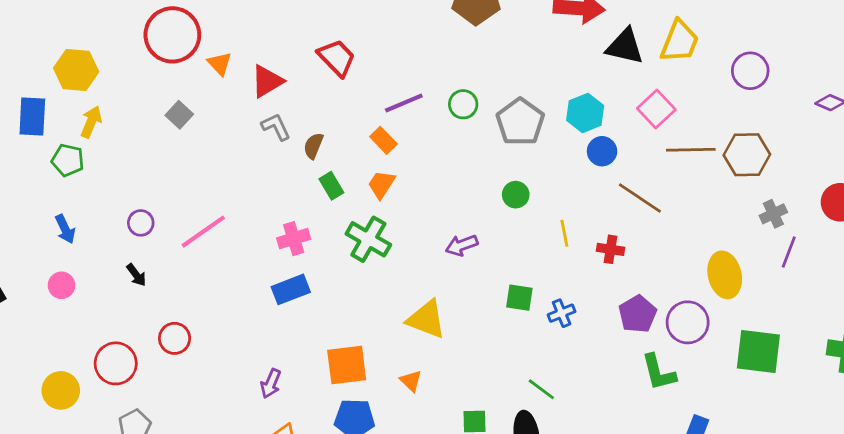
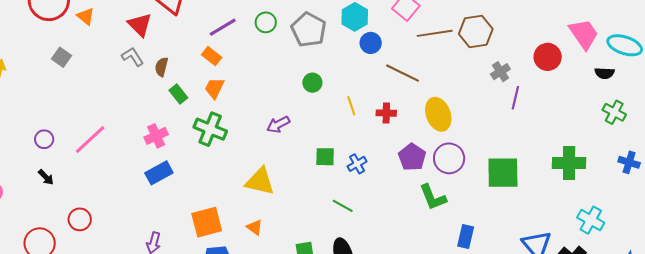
red triangle: (267, 81) -> (140, 25), moved, turned -36
yellow ellipse: (725, 275) -> (438, 114), moved
green line: (541, 389) -> (343, 206), moved

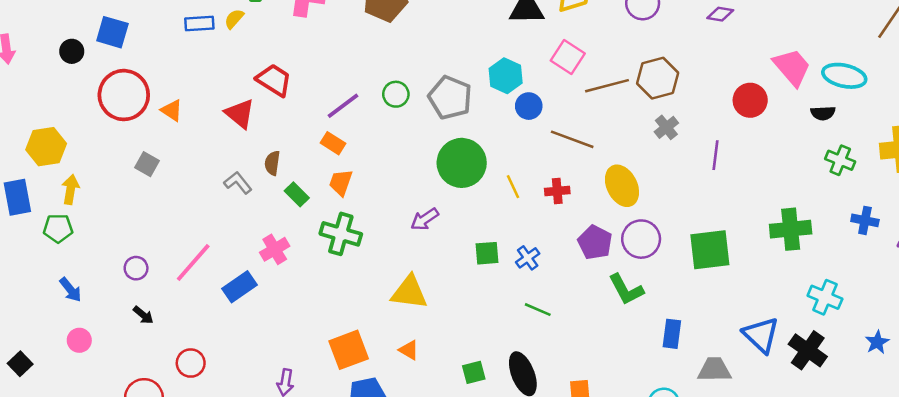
gray L-shape: (133, 57) -> (238, 183), moved
gray cross: (500, 72) -> (666, 127), moved
green circle: (312, 83) -> (462, 163), size x2.0
blue rectangle: (159, 173) -> (239, 287), moved
green line: (343, 206) -> (538, 310), moved

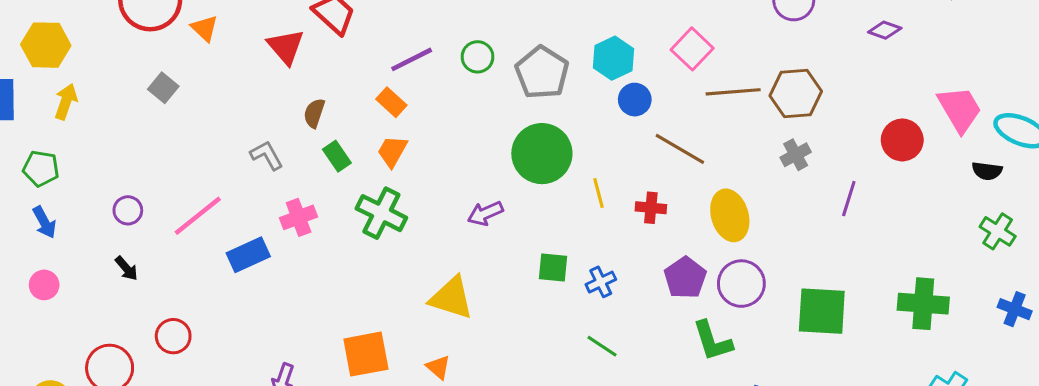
gray L-shape: (238, 183) -> (267, 155), moved
green pentagon: (58, 228) -> (41, 168), moved

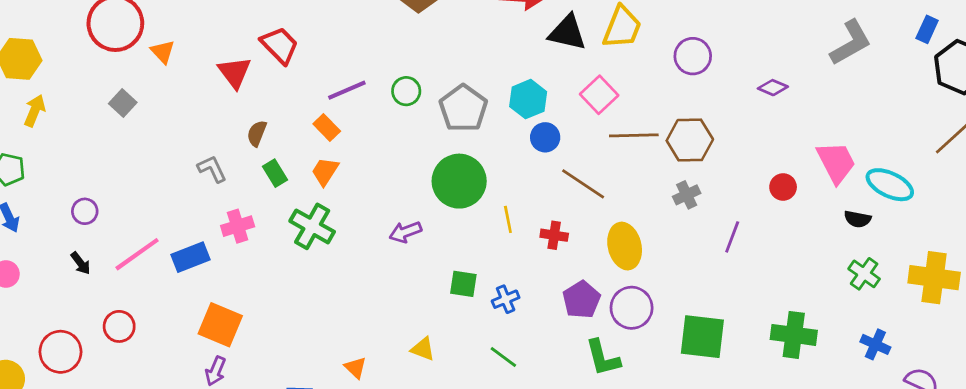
red circle: (902, 140) -> (783, 187), size x0.7
pink line: (198, 216) -> (137, 254), moved
yellow triangle: (451, 298) -> (423, 349), moved, size x0.6
orange square: (366, 354) -> (220, 325), moved, turned 30

